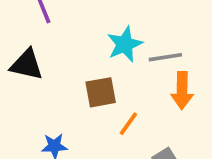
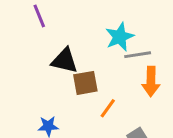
cyan star: (125, 44) -> (120, 37), moved
black triangle: (27, 65) -> (65, 61), moved

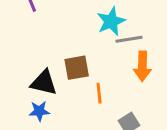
black triangle: (65, 61) -> (44, 83), moved
orange line: (108, 108) -> (99, 93), turned -42

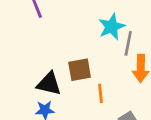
gray line: (129, 39) -> (128, 43), turned -70

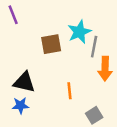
brown square: (80, 70) -> (51, 44), moved

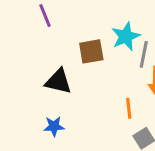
black triangle: (24, 82) -> (58, 81), moved
orange line: (70, 91) -> (129, 108), moved

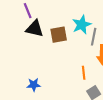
black triangle: (58, 81) -> (35, 29), moved

